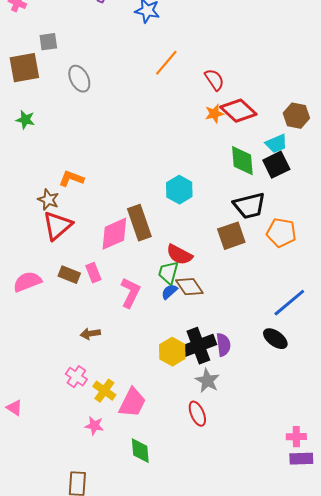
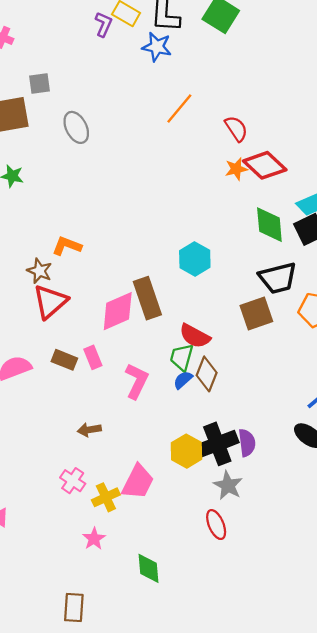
brown diamond: (189, 287) -> (207, 374), turned 56
yellow cross: (104, 391) -> (106, 497), turned 30
pink trapezoid: (132, 403) -> (138, 482), moved
pink star: (94, 426) -> (94, 539), turned 30

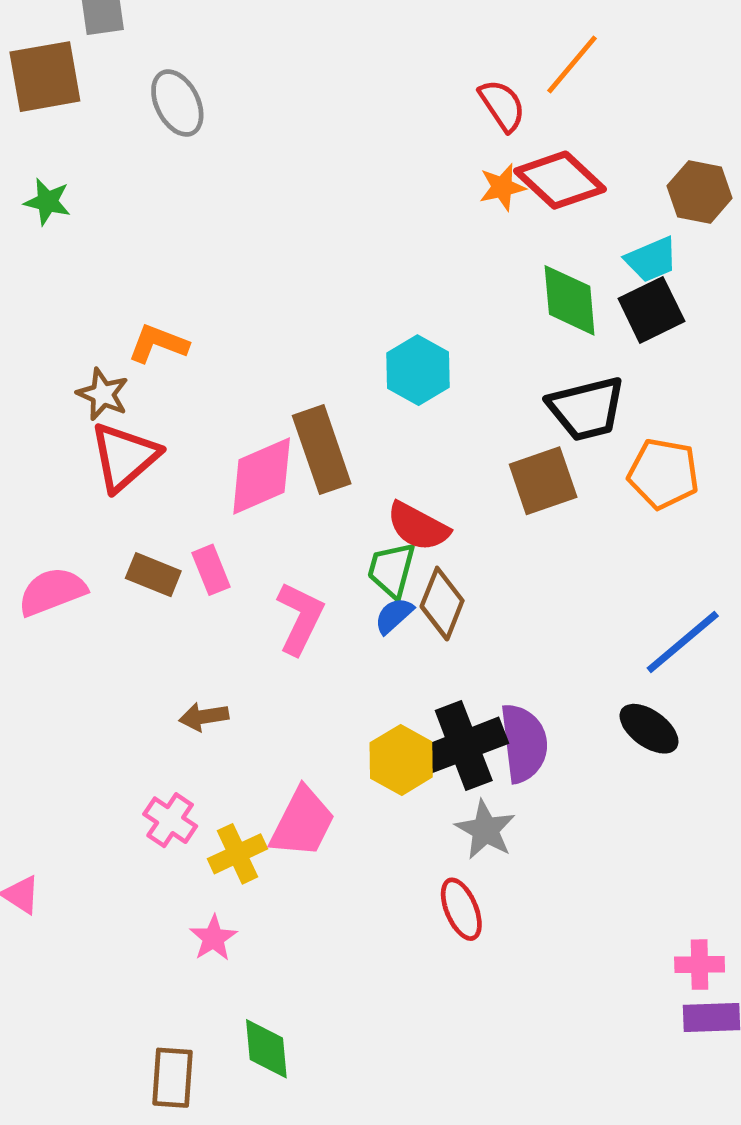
orange line: (179, 108) -> (572, 64), moved
purple semicircle: (247, 443) -> (524, 743), size x1.4
green diamond: (149, 568) -> (266, 1049), moved

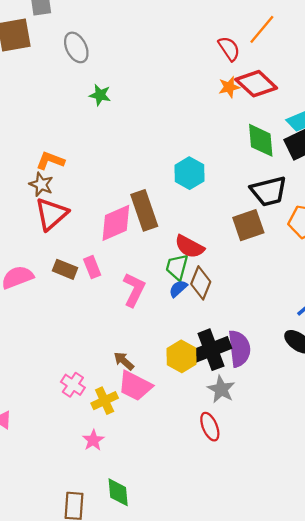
green star: (47, 202) -> (100, 95), moved
orange L-shape: (158, 344) -> (50, 161), moved
brown arrow: (204, 717) -> (124, 361), moved, turned 50
pink trapezoid: (302, 823) -> (135, 386), turned 90

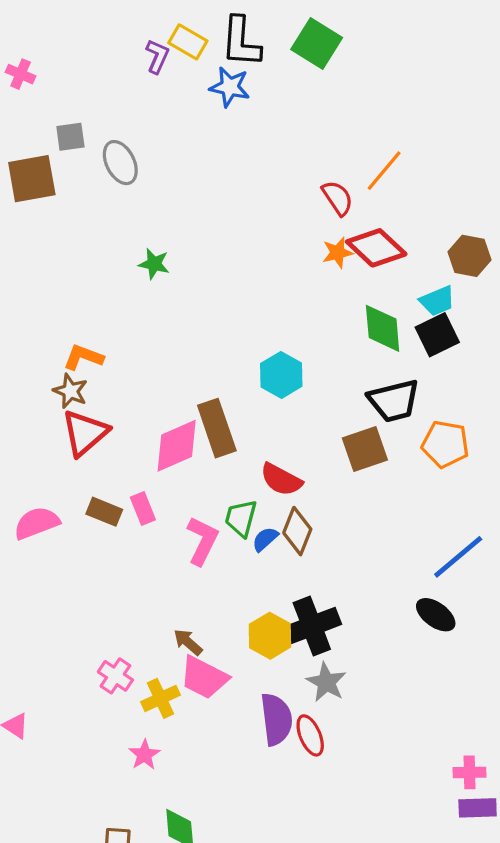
gray ellipse: (76, 47) -> (120, 163), moved
green trapezoid: (177, 267) -> (241, 518), moved
purple semicircle: (239, 349) -> (276, 719), moved

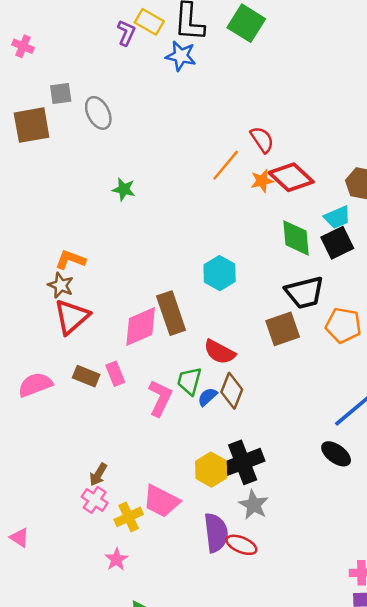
orange line: (384, 171) -> (226, 165), moved
brown arrow: (188, 642) -> (98, 474), moved, turned -100
red ellipse: (310, 735) -> (241, 545), turned -44

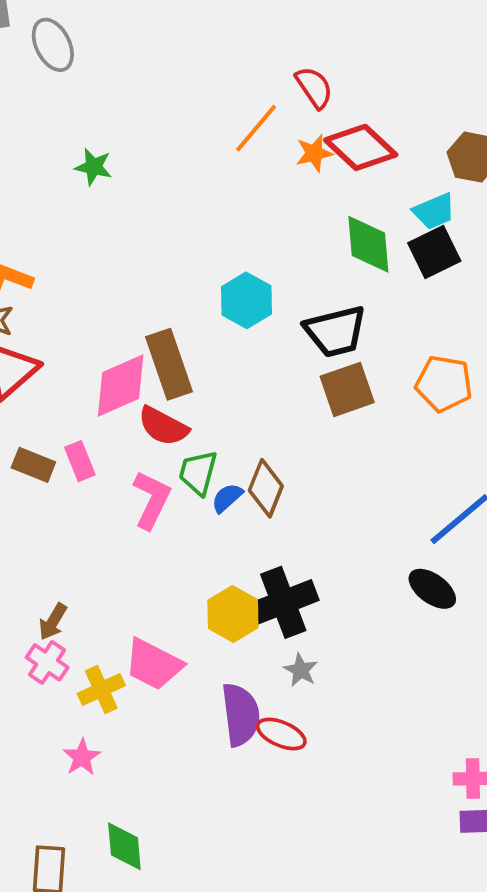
black trapezoid: (305, 292) -> (335, 331), moved
red semicircle: (220, 352) -> (163, 426), moved
gray star: (254, 505) -> (301, 670), size x0.7

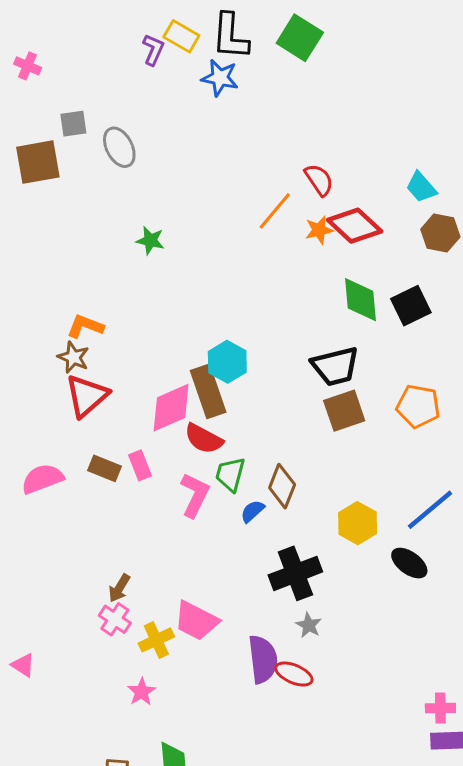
cyan trapezoid: (434, 211) -> (421, 187), moved, turned 72
cyan hexagon: (246, 300) -> (227, 362), moved
blue semicircle: (227, 498) -> (252, 511), moved
yellow hexagon: (233, 614) -> (358, 523), moved

